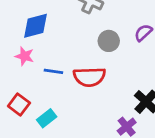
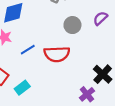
blue line: (53, 71) -> (28, 50), turned -40

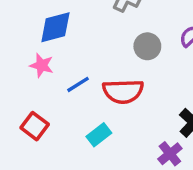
cyan rectangle: (22, 88) -> (99, 135), moved

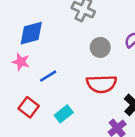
red semicircle: (123, 91) -> (102, 84), moved
red square: (35, 126) -> (29, 107), moved

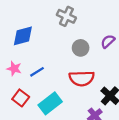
pink star: (21, 62) -> (14, 69), moved
cyan rectangle: (64, 114) -> (50, 103), size x1.5

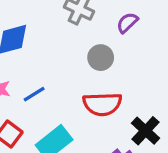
purple semicircle: (108, 41) -> (127, 23), moved

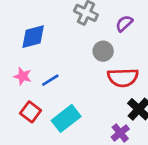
red semicircle: (102, 104) -> (123, 78), moved

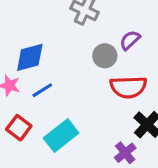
purple semicircle: (124, 23) -> (130, 40), moved
blue diamond: (33, 37) -> (30, 57), moved

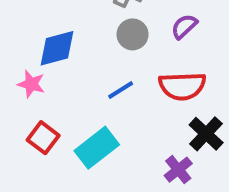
gray circle: (105, 56) -> (133, 34), moved
blue line: (42, 90) -> (121, 90), moved

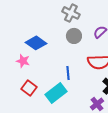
blue diamond: (57, 48) -> (36, 43), turned 50
blue line: (121, 90) -> (68, 73), moved, turned -64

